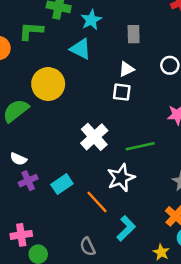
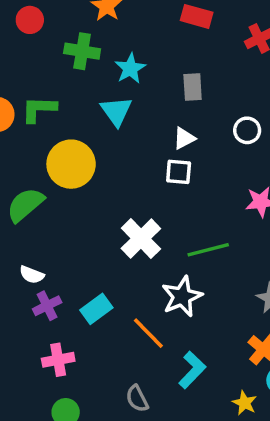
green L-shape: (31, 31) -> (39, 109), moved
cyan triangle: (81, 49) -> (116, 111), turned 30
pink cross: (21, 235) -> (58, 360), moved

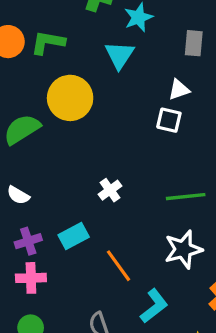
white cross: (141, 238) -> (110, 190), moved, size x0.6
white star: (182, 297) -> (183, 249), moved
purple cross: (47, 306) -> (28, 241), moved

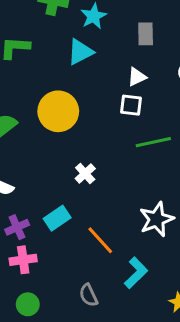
cyan triangle: (119, 55) -> (80, 52), turned 36
yellow circle: (70, 98) -> (58, 111), moved
green line: (186, 197) -> (153, 142), moved

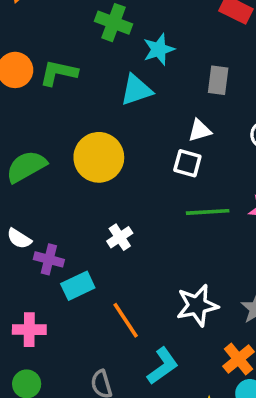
purple cross: (17, 227) -> (49, 259), moved, turned 30

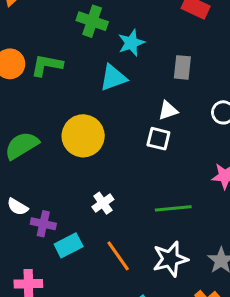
green line: (208, 212) -> (173, 208), moved
orange line: (126, 320) -> (118, 256), moved

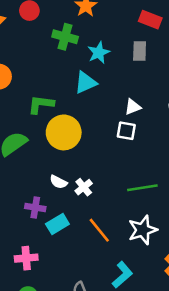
green L-shape: (47, 65) -> (41, 104), moved
gray rectangle: (182, 67) -> (140, 51), moved
white semicircle: (18, 207) -> (58, 182), moved

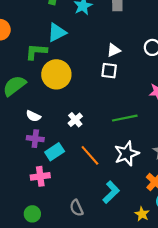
cyan triangle: (86, 83) -> (57, 32), moved
white semicircle: (58, 182) -> (33, 116), moved
pink cross: (26, 258) -> (40, 176), moved

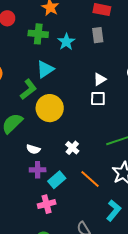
green L-shape: (36, 52) -> (28, 89), turned 145

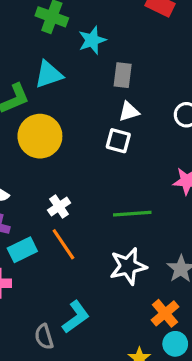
gray rectangle: (98, 35) -> (123, 75), moved
orange line: (90, 179) -> (63, 244), moved
cyan L-shape: (114, 210) -> (76, 317), moved

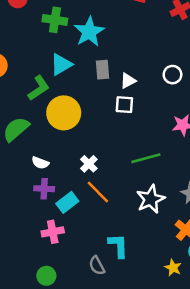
cyan star: (92, 40) -> (89, 32), size x1.4
gray rectangle: (123, 75) -> (102, 70), moved
cyan L-shape: (76, 317) -> (118, 246), turned -45

